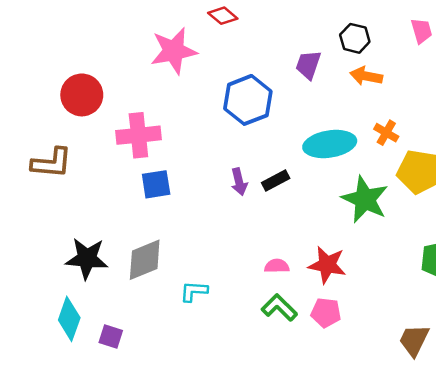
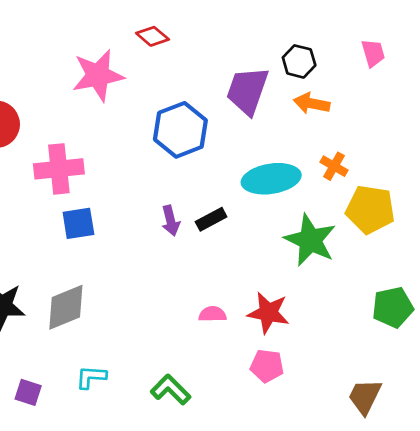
purple trapezoid: (308, 65) -> (247, 91), size x1.5
cyan L-shape: (194, 291) -> (91, 377), moved
green L-shape: (279, 308) -> (171, 390), moved

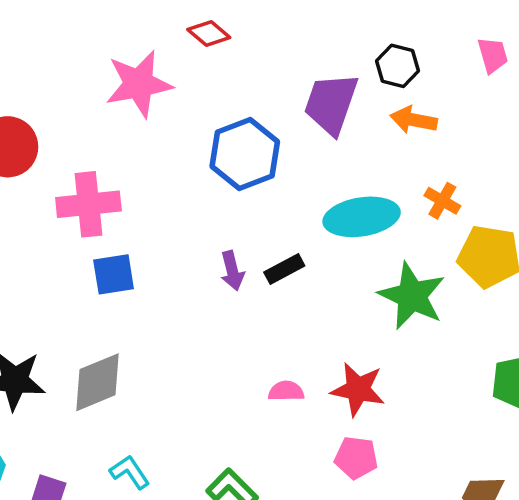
cyan L-shape: (91, 377) -> (130, 472), turned 52

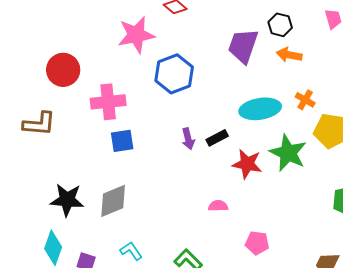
blue hexagon: (245, 154) -> (174, 74), moved
red star: (358, 389) -> (247, 164), moved

